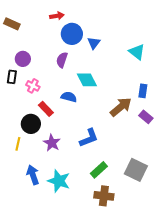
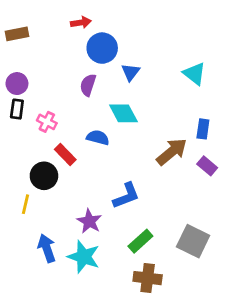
brown rectangle: (12, 24) -> (17, 34), turned -35
blue triangle: (94, 43) -> (131, 72), moved
purple circle: (23, 59) -> (17, 84), moved
purple star: (52, 143) -> (89, 221), moved

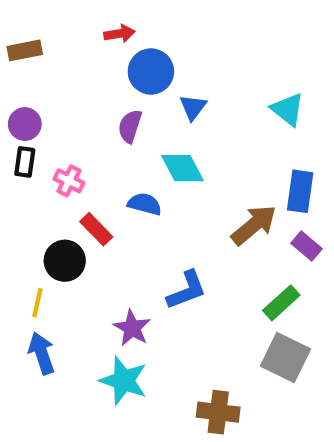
blue rectangle: (203, 129) -> (300, 191), size x1.4
green rectangle: (140, 241) -> (281, 303), moved
blue arrow: (47, 248) -> (42, 353), moved

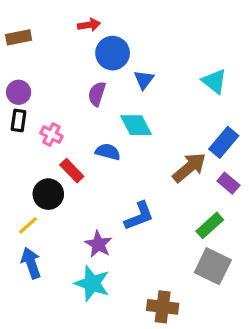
blue rectangle: (300, 191) -> (224, 142), turned 32
yellow line: (37, 303) -> (28, 225), turned 35

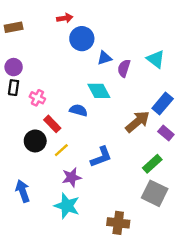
blue triangle: (144, 80) -> (105, 58), turned 35
purple semicircle: (97, 94) -> (124, 68), moved
yellow line: (28, 225) -> (61, 150), moved
purple star: (98, 244) -> (72, 177), turned 30

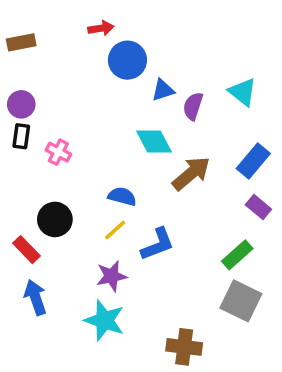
blue semicircle: (78, 110) -> (122, 196), moved
brown arrow: (138, 122) -> (191, 173), moved
red rectangle: (52, 124) -> (27, 250), moved
yellow line: (61, 150) -> (115, 230), moved

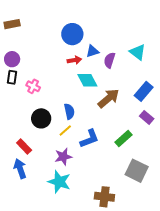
red arrow: (101, 28) -> (74, 60), moved
blue semicircle: (122, 196) -> (69, 111), turned 63
black circle: (55, 219) -> (41, 118), moved
red rectangle: (27, 250) -> (24, 147), moved
green rectangle: (237, 255) -> (124, 139), moved

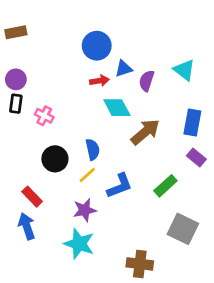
blue rectangle: (144, 91) -> (192, 122), turned -30

